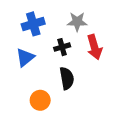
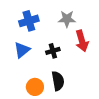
black cross: (62, 47) -> (53, 51), moved
black semicircle: (67, 78) -> (58, 81), moved

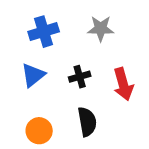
red arrow: (82, 41) -> (123, 84), moved
orange circle: (35, 87) -> (39, 131), moved

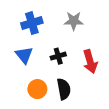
blue triangle: (33, 75) -> (24, 55), turned -30
orange circle: (39, 131) -> (37, 89), moved

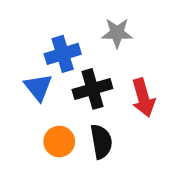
blue cross: (32, 23) -> (63, 54), moved
black cross: (58, 56) -> (92, 89), size x1.5

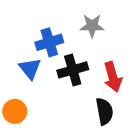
orange circle: (59, 142) -> (15, 111), moved
black semicircle: (101, 142) -> (104, 111), moved

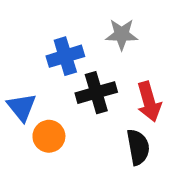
blue triangle: (30, 69) -> (22, 107), moved
orange circle: (15, 111) -> (49, 136), moved

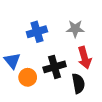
gray star: (122, 34) -> (75, 29), moved
black cross: (96, 93) -> (55, 67), moved

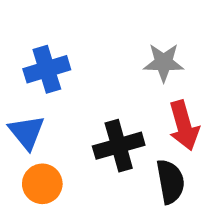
blue cross: (37, 32) -> (47, 69), moved
orange circle: (28, 77) -> (42, 184), moved

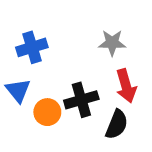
black semicircle: (170, 182) -> (117, 124), turned 32
orange circle: (42, 184) -> (47, 112), moved

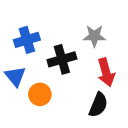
black cross: (81, 100) -> (62, 59), moved

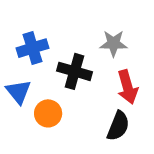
black cross: (62, 59) -> (75, 71), turned 32

